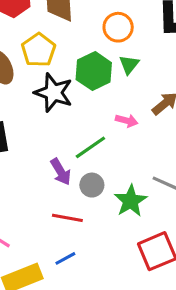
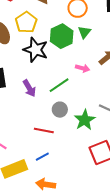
purple arrow: (61, 172) -> (29, 88), moved

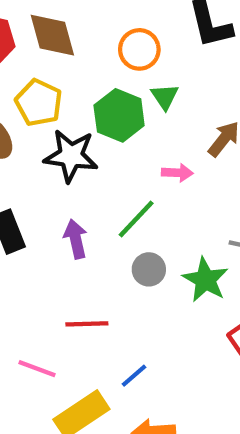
purple arrow: (29, 88) -> (76, 239), turned -150
red line: (44, 131) -> (87, 324), moved

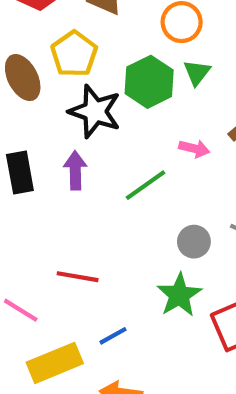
purple arrow: (76, 239) -> (75, 171), moved
gray circle: (149, 269) -> (194, 242), moved
green star: (205, 280) -> (179, 295), moved

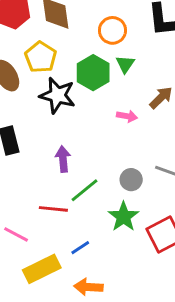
purple arrow: (75, 171) -> (63, 159), moved
green line: (146, 185) -> (84, 190), moved

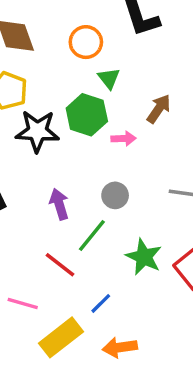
green hexagon: (93, 73) -> (87, 115), moved
gray circle: (131, 180) -> (115, 195), moved
red line: (53, 209) -> (60, 265), turned 44

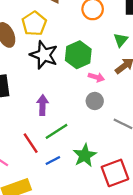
green triangle: (109, 78) -> (121, 40), moved
gray circle: (115, 195) -> (95, 101), moved
blue line: (101, 303) -> (53, 161), moved

